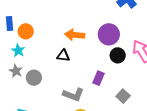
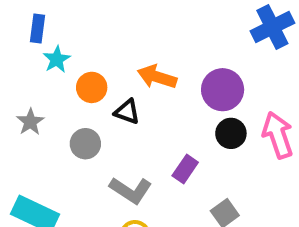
orange circle: (26, 31) -> (92, 87), moved
cyan star: (18, 51) -> (57, 59), moved
gray circle: (34, 78) -> (85, 144), moved

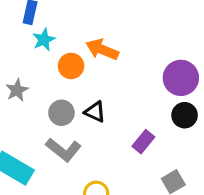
orange arrow: (157, 77) -> (102, 50), moved
black triangle: (127, 112) -> (95, 112), moved
gray L-shape: (131, 190) -> (64, 150), moved

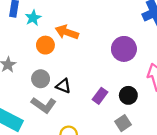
cyan star: (44, 40) -> (33, 18), moved
black triangle: (95, 112) -> (63, 86), moved
black circle: (185, 115) -> (128, 95), moved

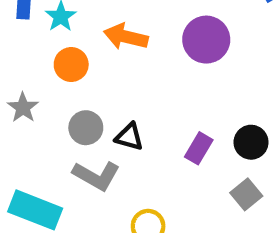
orange circle: (45, 45) -> (71, 65), moved
purple circle: (124, 49) -> (206, 40), moved

